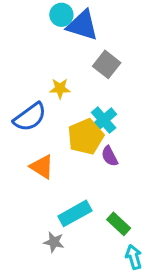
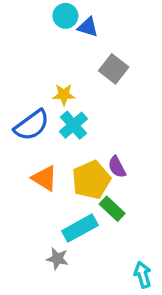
blue triangle: (83, 25) -> (88, 27), size x0.6
cyan cross: (104, 120) -> (73, 125), moved
yellow pentagon: (86, 137) -> (91, 180), moved
green rectangle: (119, 224) -> (112, 209), moved

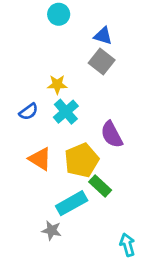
blue triangle: (88, 27) -> (103, 36), moved
blue semicircle: (32, 125) -> (29, 112), size x0.6
purple semicircle: (117, 167) -> (112, 135), moved, size x1.4

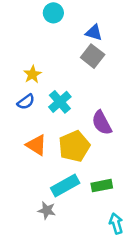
yellow star: (57, 84) -> (32, 74), moved, turned -30
green rectangle: (100, 186) -> (102, 186), moved, turned -54

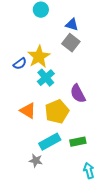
yellow star: (32, 74) -> (39, 57), moved, size x1.6
blue semicircle: (26, 102) -> (20, 64), moved

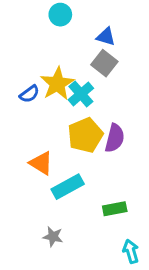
cyan cross: (46, 78) -> (81, 94), moved
purple semicircle: (78, 94) -> (115, 138), turned -138
yellow pentagon: (57, 112) -> (85, 135), moved
cyan rectangle: (50, 142) -> (68, 187), moved

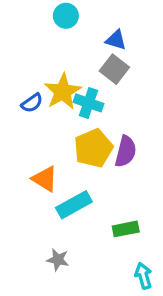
cyan cross: (81, 94) -> (88, 103), turned -30

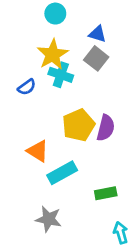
yellow star: (63, 92) -> (53, 54), moved
cyan cross: (88, 103) -> (61, 75), moved
gray star: (58, 260) -> (49, 219), size x1.4

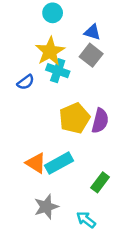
orange triangle: (38, 151) -> (36, 163), moved
green rectangle: (106, 193) -> (100, 182), turned -42
gray star: (49, 219) -> (46, 207), turned -30
cyan arrow: (121, 233) -> (86, 220), moved, turned -36

